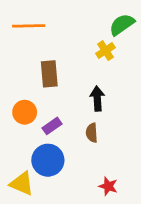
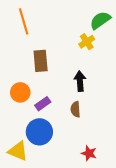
orange line: (29, 26) -> (24, 21), turned 75

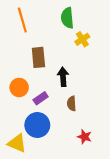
green semicircle: (100, 20) -> (67, 18), moved, turned -60
black arrow: (80, 81) -> (63, 77), moved
red star: (89, 153) -> (84, 137), moved

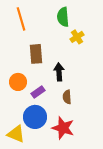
red star: (84, 137) -> (63, 128), moved, size x1.6

